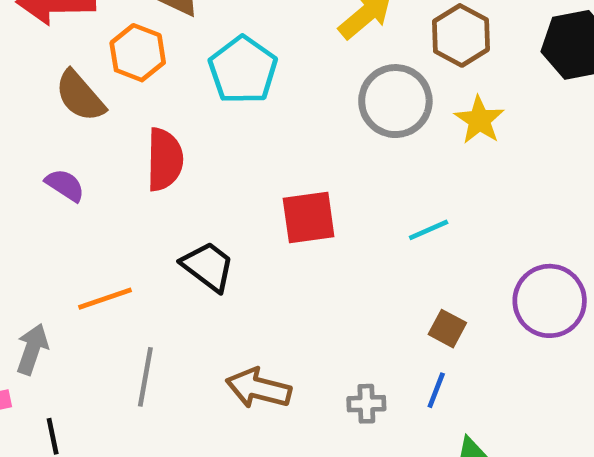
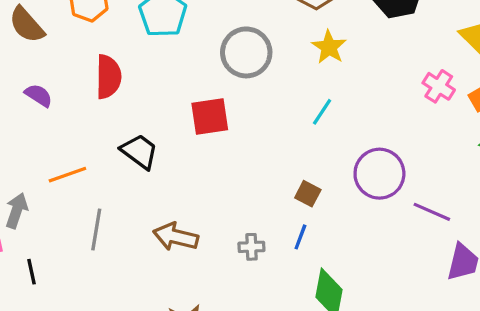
brown semicircle: (80, 96) -> (27, 25), moved
gray circle: (395, 101) -> (246, 52), moved
cyan line: (429, 230) -> (322, 112), moved, turned -32

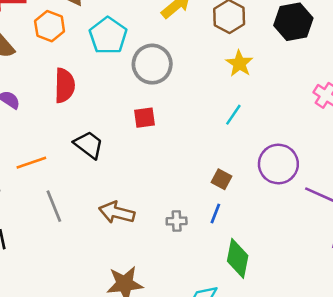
gray circle: (246, 52) -> (152, 64), moved
red square: (210, 117) -> (145, 118), size x0.7
gray line: (96, 229) -> (54, 206), turned -32

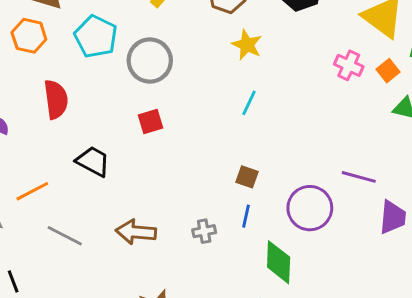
purple circle: (278, 164) -> (310, 208), moved
gray line: (54, 206) -> (65, 236), turned -32

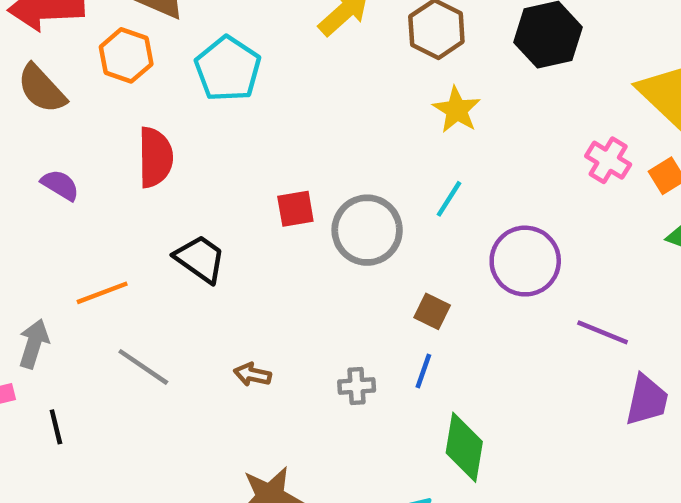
gray circle: (150, 61) -> (367, 230), moved
purple circle: (310, 208) -> (525, 261), moved
brown arrow: (136, 232) -> (252, 375), size x0.6

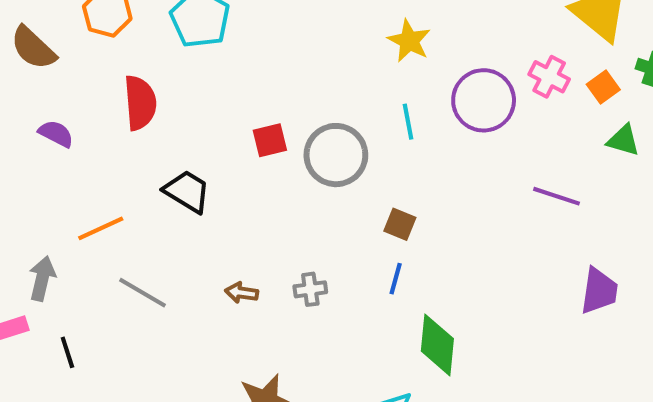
cyan line: (449, 199) -> (408, 122), turned -39
purple circle: (525, 261) -> (484, 100), moved
purple line: (603, 332) -> (556, 196), moved
gray cross: (357, 386) -> (310, 289), moved

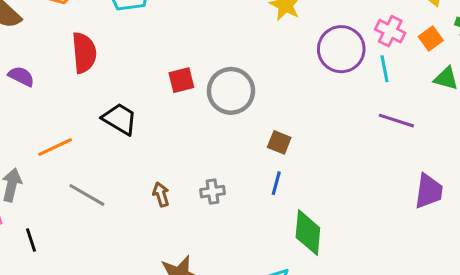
cyan line: (408, 122) -> (384, 69), moved
brown arrow: (242, 293) -> (161, 194), turned 65

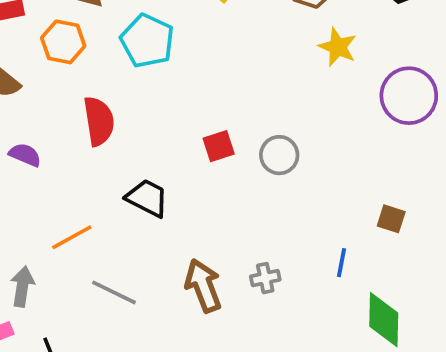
gray circle: (231, 91) -> (279, 155), size x0.7
brown square: (279, 142) -> (391, 219), moved
brown arrow: (161, 194) -> (203, 286), size x1.8

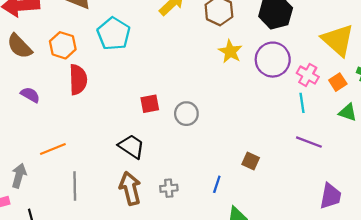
orange hexagon: (63, 42) -> (63, 45), moved
purple circle: (409, 96) -> (273, 60), moved
black trapezoid: (147, 198) -> (131, 146), moved
gray line: (114, 292) -> (75, 186), turned 56

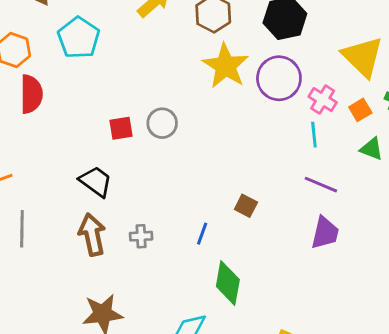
yellow star: (230, 51) -> (226, 66), size x1.5
gray circle: (186, 114) -> (162, 123), moved
purple trapezoid: (330, 196) -> (325, 233), moved

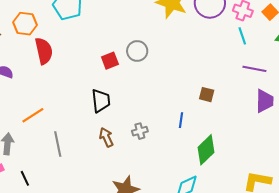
black trapezoid: (96, 182) -> (101, 101), turned 60
brown arrow: (92, 235) -> (106, 137), size x0.7
green diamond: (228, 283) -> (206, 150), turned 48

